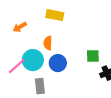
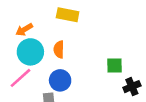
cyan circle: (33, 60) -> (30, 52), moved
blue circle: (58, 63) -> (60, 80), moved

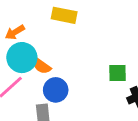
orange semicircle: (59, 49) -> (42, 66), moved, turned -56

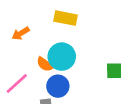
cyan circle: (22, 58) -> (62, 57), moved

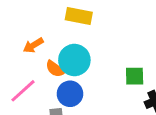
orange arrow: (21, 33) -> (33, 45), moved

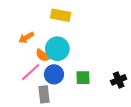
green square: (135, 76) -> (83, 78), moved
pink line: (23, 91) -> (31, 72), moved

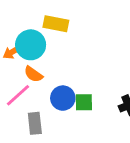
cyan circle: (57, 49) -> (31, 45), moved
blue circle: (54, 74) -> (63, 98), moved

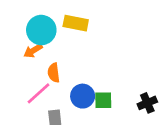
cyan circle: (31, 45) -> (41, 30), moved
orange semicircle: (33, 74) -> (54, 73), turned 48

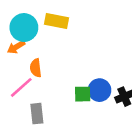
blue circle: (83, 96) -> (99, 90), moved

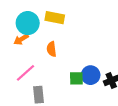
orange semicircle: (36, 68) -> (52, 49), moved

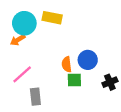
orange semicircle: (52, 49) -> (67, 64), moved
blue circle: (91, 75) -> (88, 60), moved

